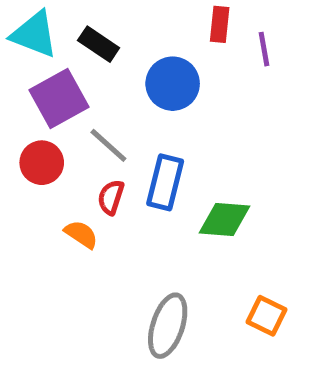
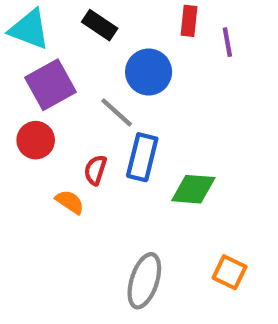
black rectangle: (99, 44) -> (100, 25), moved
gray line: (108, 145) -> (117, 112), moved

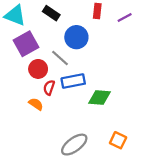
purple line: (227, 42) -> (125, 17), moved, turned 72
red circle: (36, 140) -> (38, 69), moved
blue rectangle: (142, 157) -> (73, 81), turned 65
gray ellipse: (144, 281) -> (74, 145), turned 36

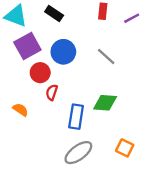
blue circle: (76, 37) -> (63, 52), moved
gray line: (60, 58) -> (106, 56), moved
blue rectangle: (73, 81) -> (76, 117), moved, turned -70
orange semicircle: (36, 104) -> (20, 110), moved

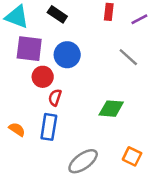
purple square: (27, 46) -> (29, 49), turned 36
gray line: (106, 56) -> (128, 57), moved
orange semicircle: (20, 110) -> (17, 129), moved
blue rectangle: (76, 117) -> (49, 127), moved

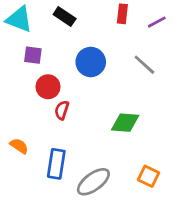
purple square: (29, 49) -> (33, 55), size x0.6
blue circle: (67, 55) -> (91, 62), moved
blue rectangle: (49, 127) -> (56, 164), moved

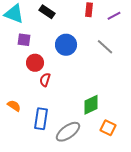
green diamond: (125, 123) -> (91, 105), moved, turned -30

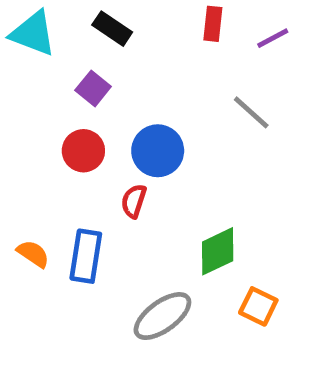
purple square: (24, 40) -> (93, 88), moved, turned 32
blue circle: (66, 45) -> (158, 151), moved
red semicircle: (45, 80) -> (134, 201), moved
blue rectangle: (41, 119) -> (86, 256), moved

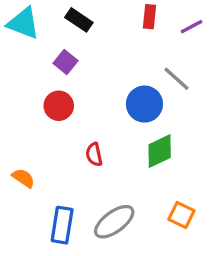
blue circle: (158, 151) -> (144, 104), moved
red semicircle: (134, 201) -> (94, 154), moved, turned -30
green diamond: (218, 251) -> (160, 151), moved
blue rectangle: (86, 256) -> (62, 225), moved

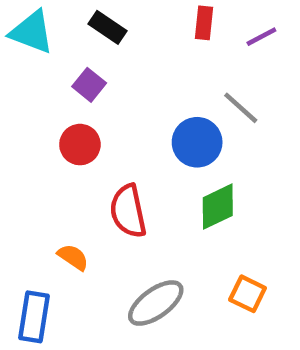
red semicircle: (94, 154) -> (128, 211), size x1.6
orange semicircle: (23, 178) -> (73, 257), moved
blue rectangle: (62, 225) -> (34, 317), moved

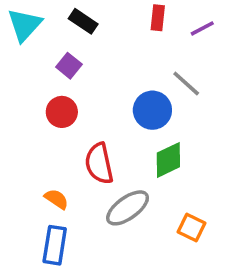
cyan triangle: (32, 32) -> (24, 25), turned 51
gray ellipse: (156, 303) -> (128, 208), moved
blue rectangle: (34, 317) -> (55, 245), moved

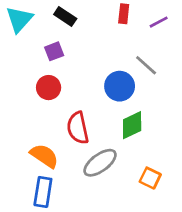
purple square: (69, 66) -> (54, 51), turned 30
orange semicircle: (56, 199) -> (44, 156), size x1.5

